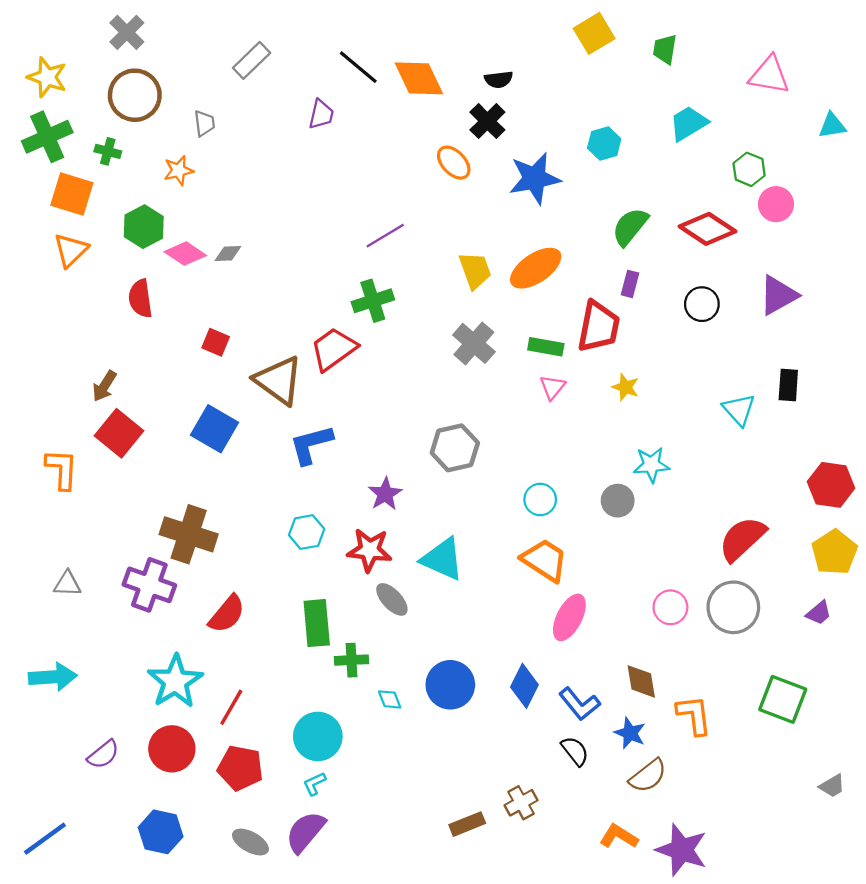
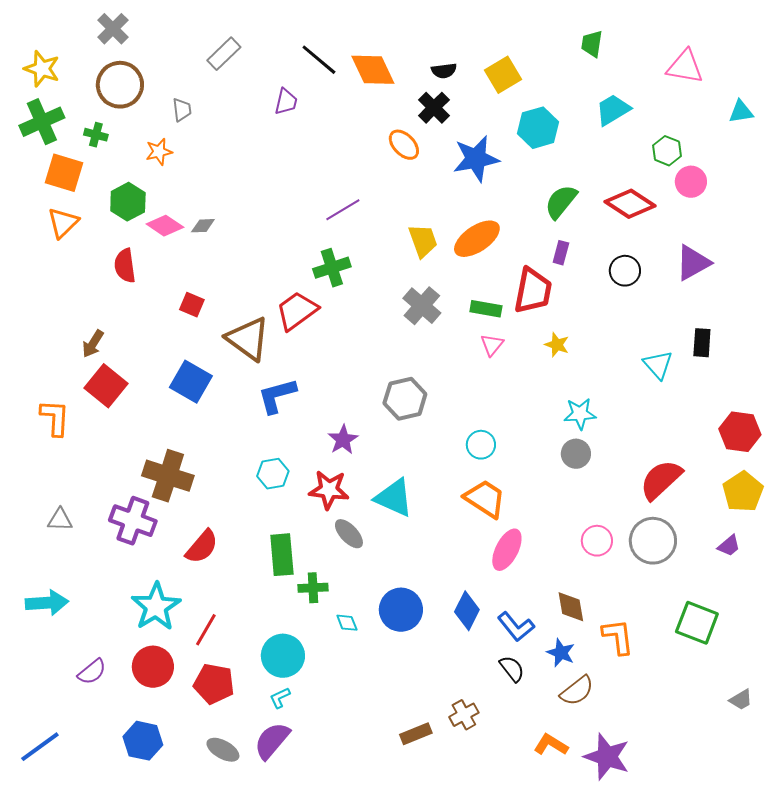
yellow square: (594, 33) -> (503, 75), moved
cyan hexagon: (604, 144) -> (538, 128), size x1.4
gray circle: (618, 501) -> (576, 454), moved

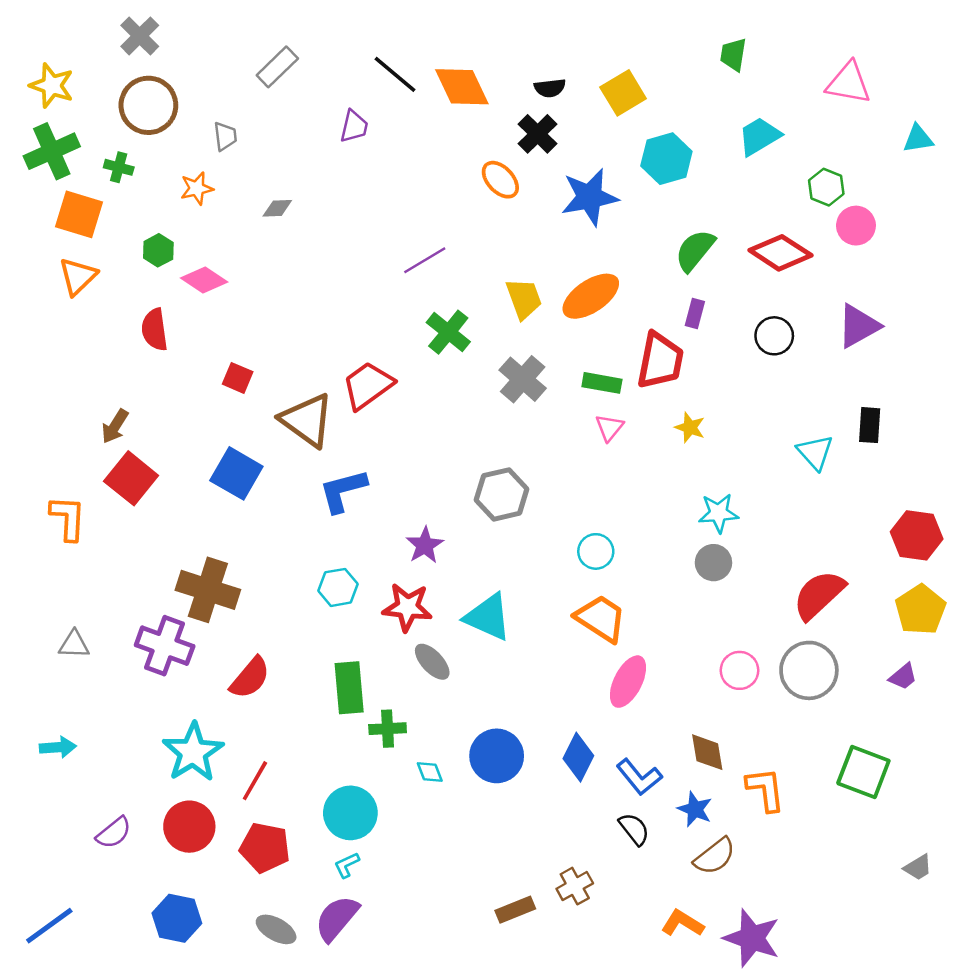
green hexagon: (128, 202) -> (158, 250), size x0.7
gray diamond: (203, 226) -> (277, 208), moved
green cross: (332, 268) -> (448, 332), moved, turned -33
cyan arrow: (47, 603) -> (58, 747), size x0.7

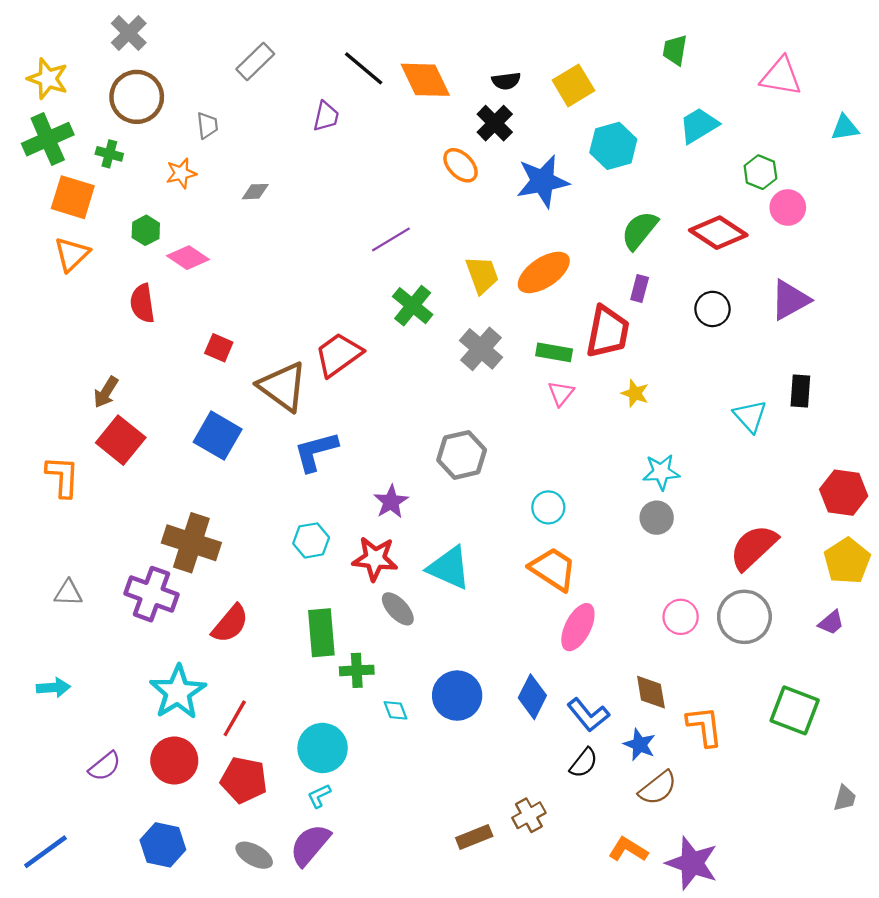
black semicircle: (634, 829) -> (584, 763), turned 76
gray trapezoid: (918, 867) -> (845, 798), turned -44

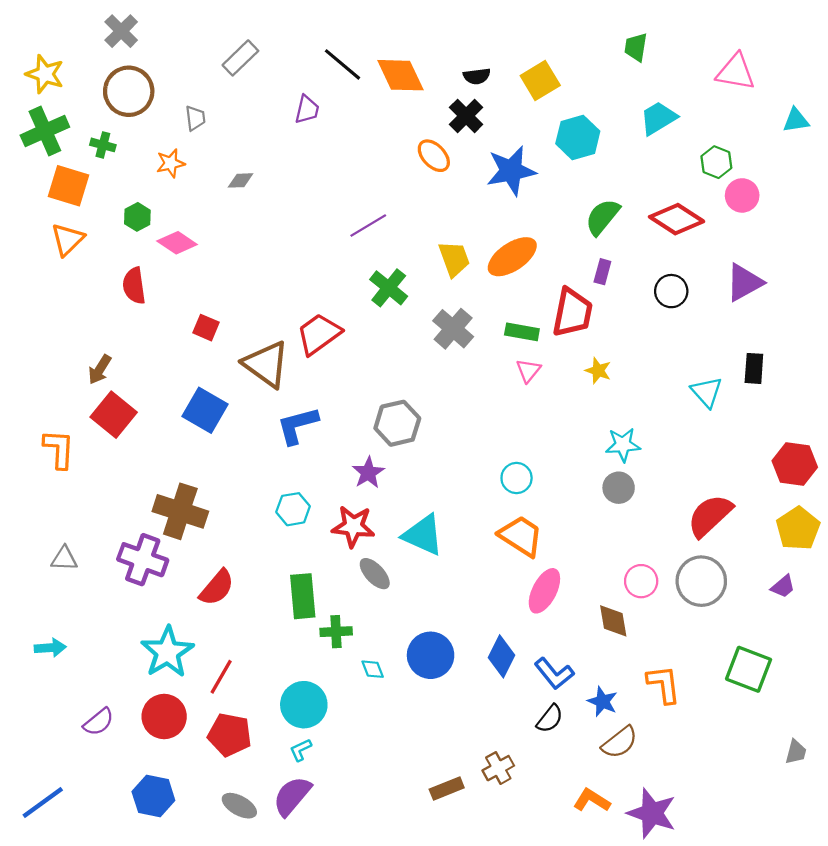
gray hexagon: (462, 455) -> (397, 423), moved
brown diamond: (651, 692) -> (613, 621), moved

